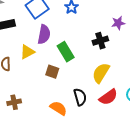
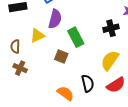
brown cross: (14, 102) -> (20, 68), moved, turned 32

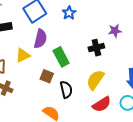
black semicircle: (88, 83) -> (66, 90), moved

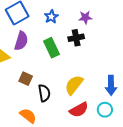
purple star: (115, 31) -> (85, 17), moved
black cross: (96, 48) -> (76, 38), moved
green rectangle: (61, 57) -> (51, 48), moved

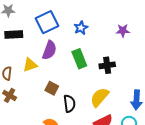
purple star: (85, 17) -> (123, 31), moved
black cross: (76, 38) -> (107, 65), moved

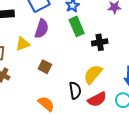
green rectangle: (79, 59) -> (77, 26), moved
black semicircle: (69, 104) -> (75, 90), moved

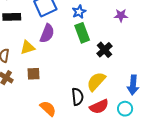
black cross: (100, 42) -> (104, 50), turned -35
brown square: (45, 67) -> (33, 74), moved, turned -32

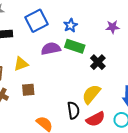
purple semicircle: (47, 33) -> (51, 49), moved, turned -120
green rectangle: (82, 33) -> (75, 46), turned -48

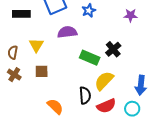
green rectangle: (75, 46) -> (90, 58), moved
yellow triangle: (21, 64) -> (36, 45), turned -42

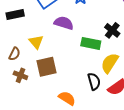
purple semicircle: (67, 32) -> (64, 23), turned 36
brown semicircle: (13, 52) -> (15, 54), turned -152
brown square: (42, 71) -> (47, 67), size x1.5

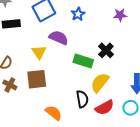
yellow triangle: (36, 42) -> (39, 52), moved

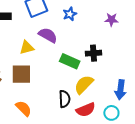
black cross: (106, 50) -> (94, 53), turned 35
yellow triangle: (39, 52) -> (27, 47), turned 42
orange semicircle: (54, 113) -> (24, 108), moved

